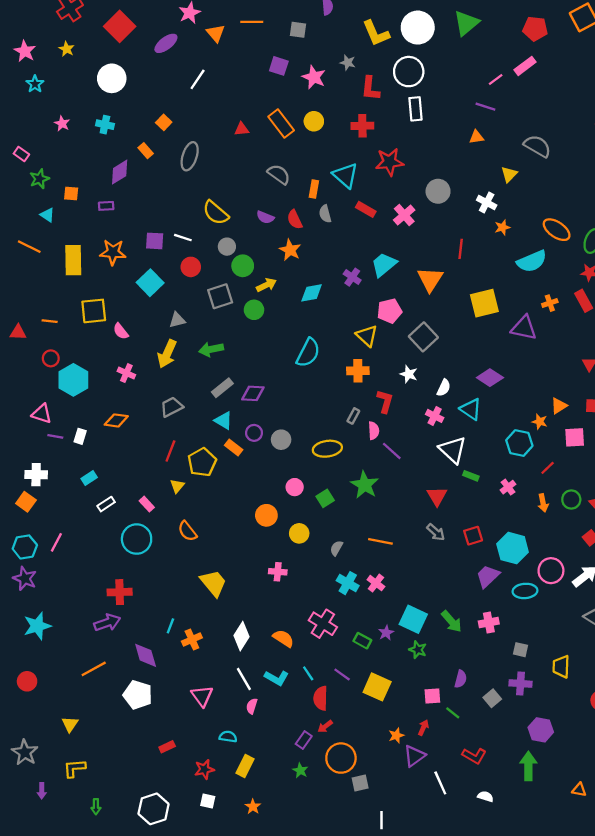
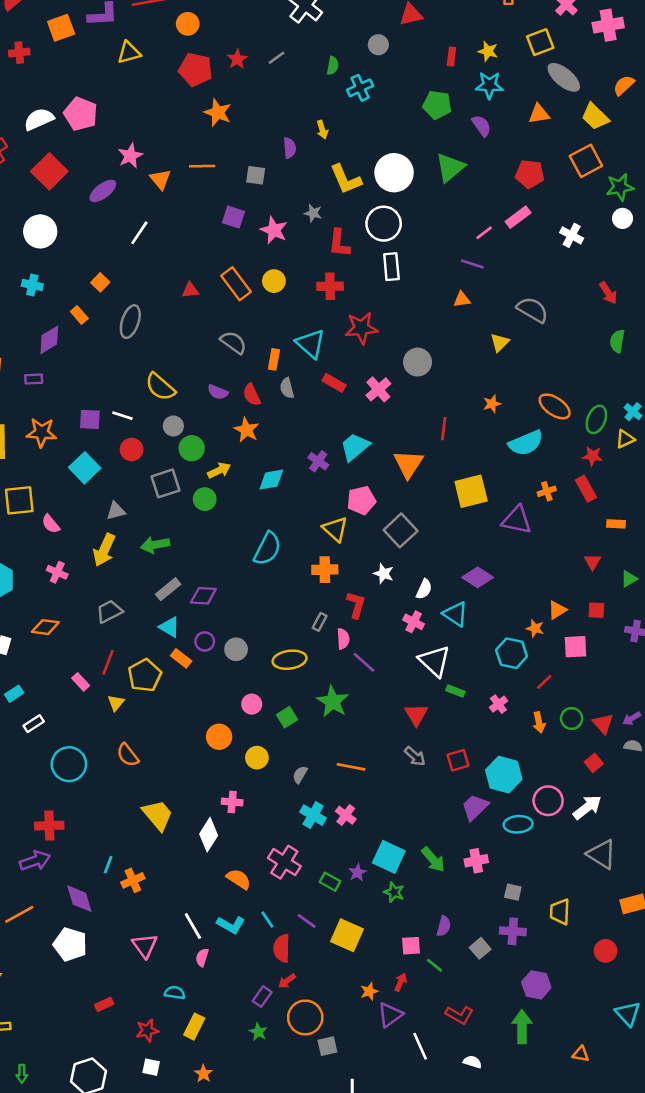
white cross: (487, 203) -> (572, 235), moved
pink rectangle: (147, 504) -> (81, 682), moved
white diamond: (242, 636) -> (209, 835), moved

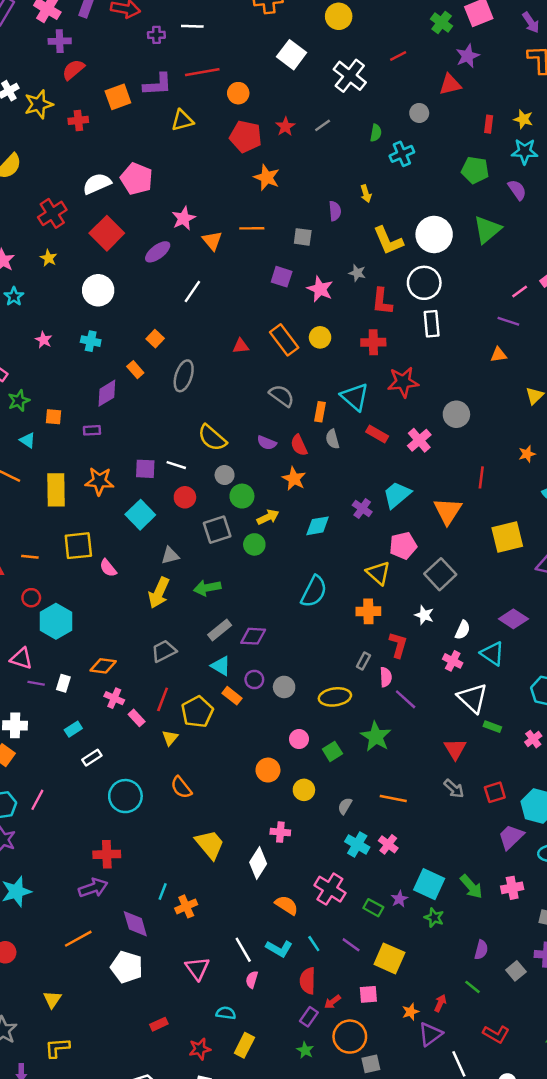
pink cross: (57, 572) -> (114, 698), moved
pink square: (411, 946) -> (368, 994), moved
red semicircle: (282, 948) -> (308, 981), moved

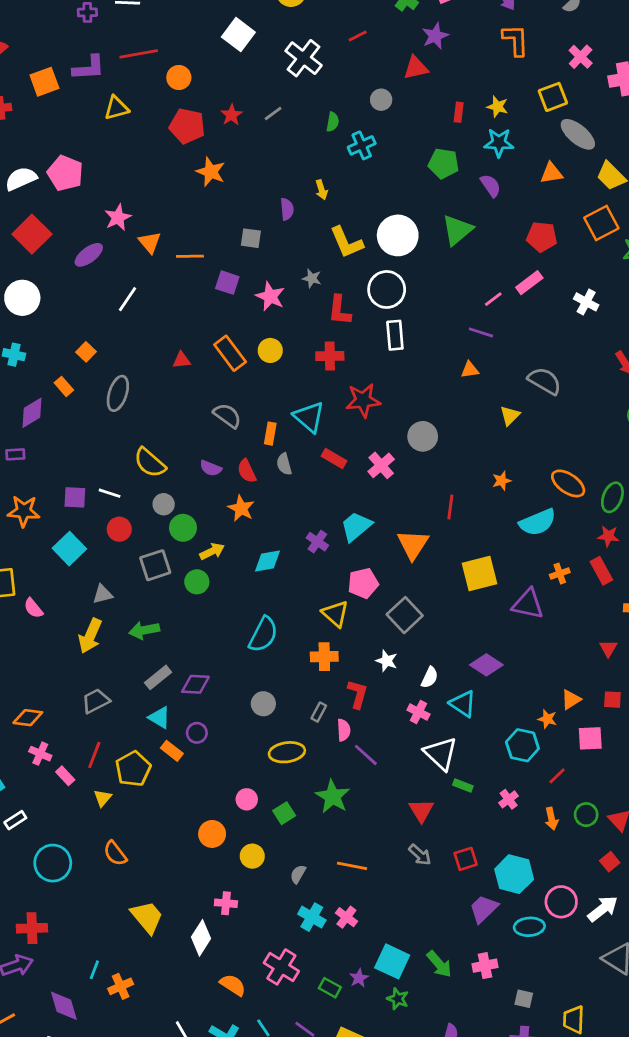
orange line: (252, 228) -> (190, 256), moved
gray circle: (284, 687) -> (263, 704), moved

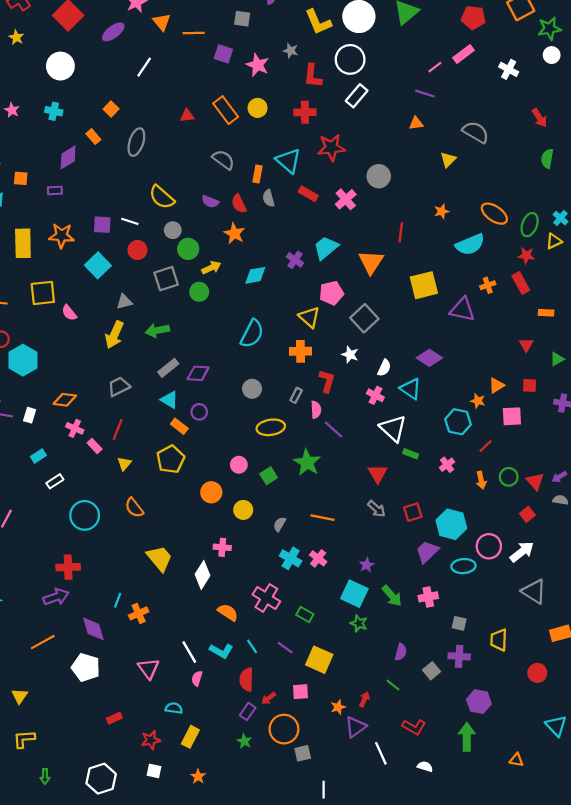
white rectangle: (395, 335) -> (357, 96), turned 45
yellow pentagon: (133, 769) -> (171, 459), moved
purple star: (359, 978) -> (367, 565), moved

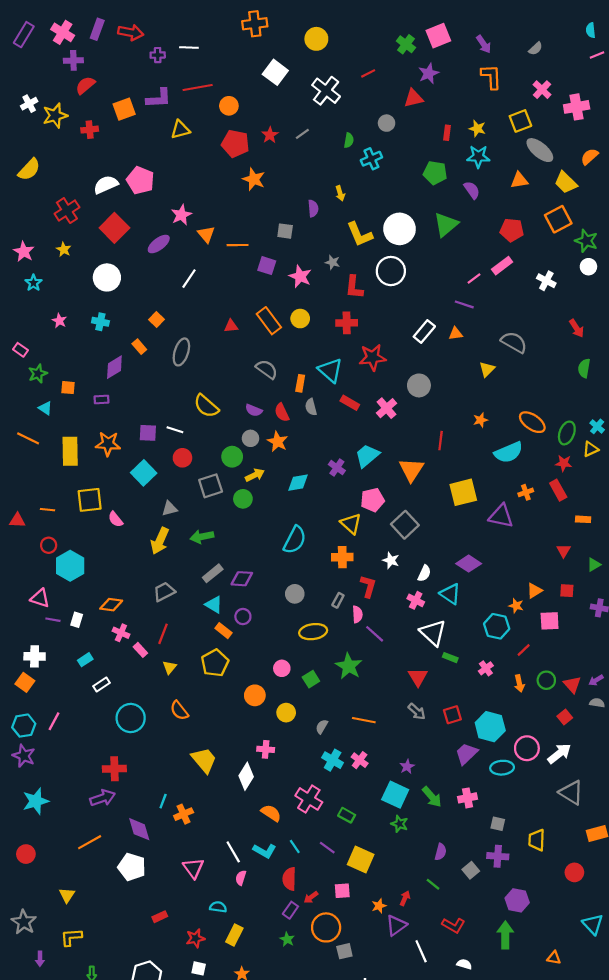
green star: (549, 29) -> (586, 241), turned 30
white rectangle: (357, 96) -> (424, 331), moved
gray circle: (173, 230) -> (250, 438), moved

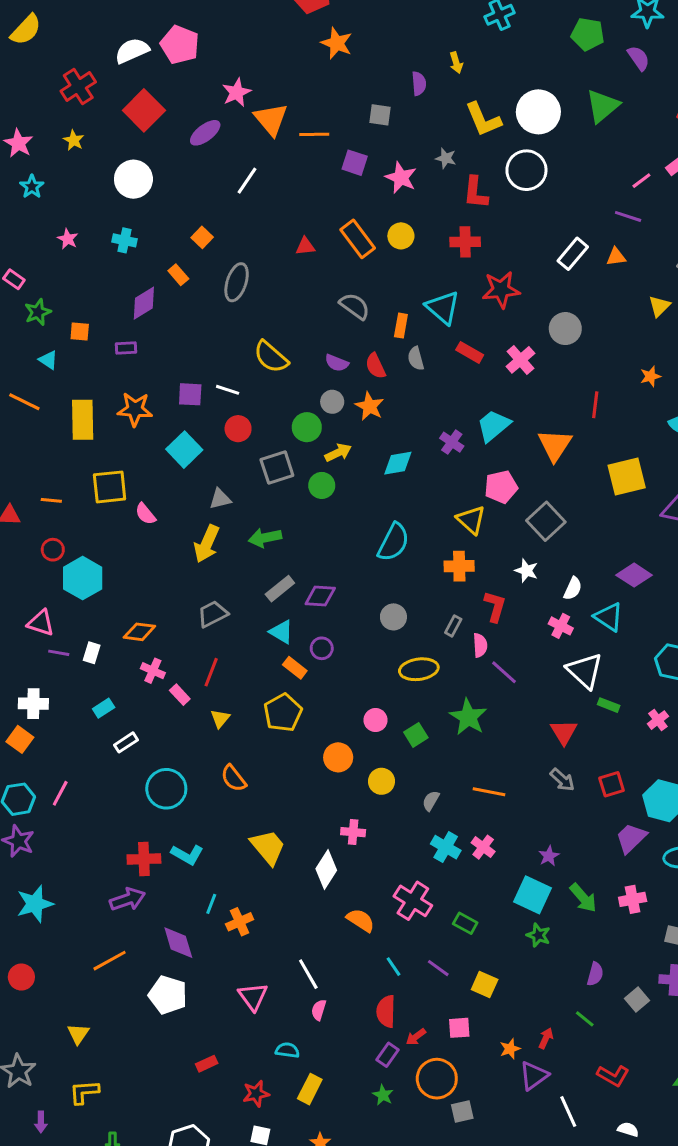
orange triangle: (206, 234) -> (271, 119), size x1.4
cyan L-shape: (265, 851) -> (187, 855), moved
yellow square: (361, 859) -> (485, 985), size x0.7

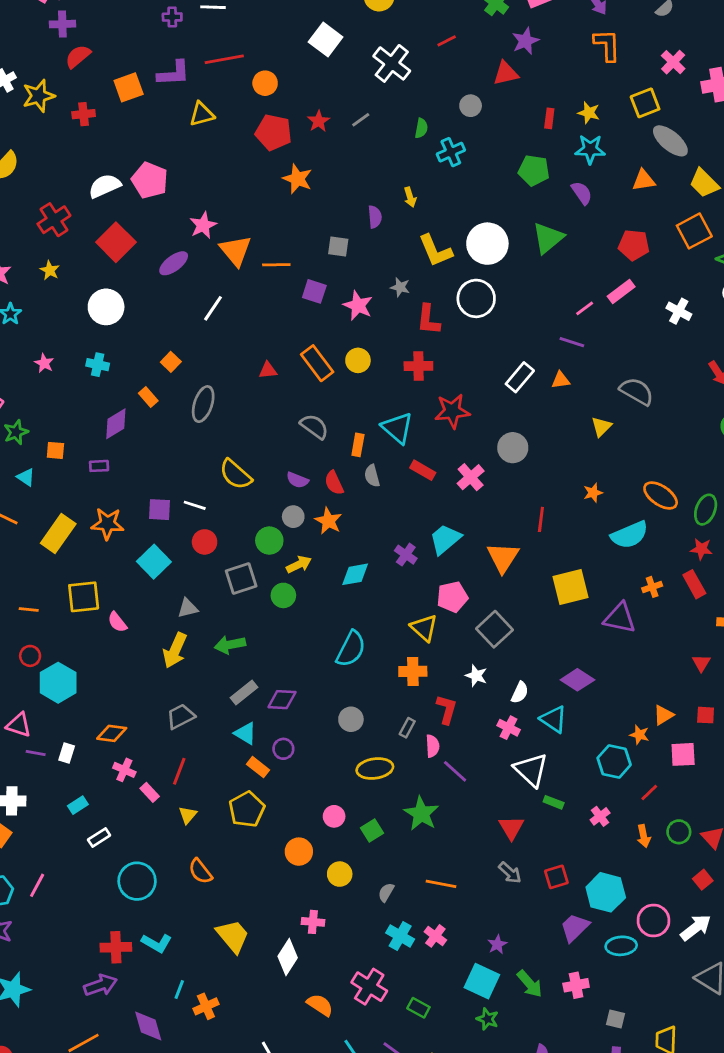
yellow rectangle: (83, 420) -> (58, 533), turned 36

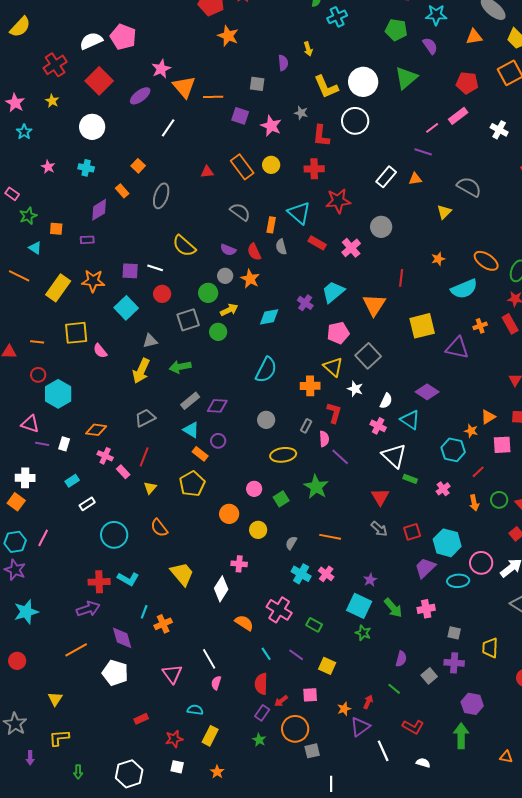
yellow triangle: (424, 628) -> (333, 367), moved

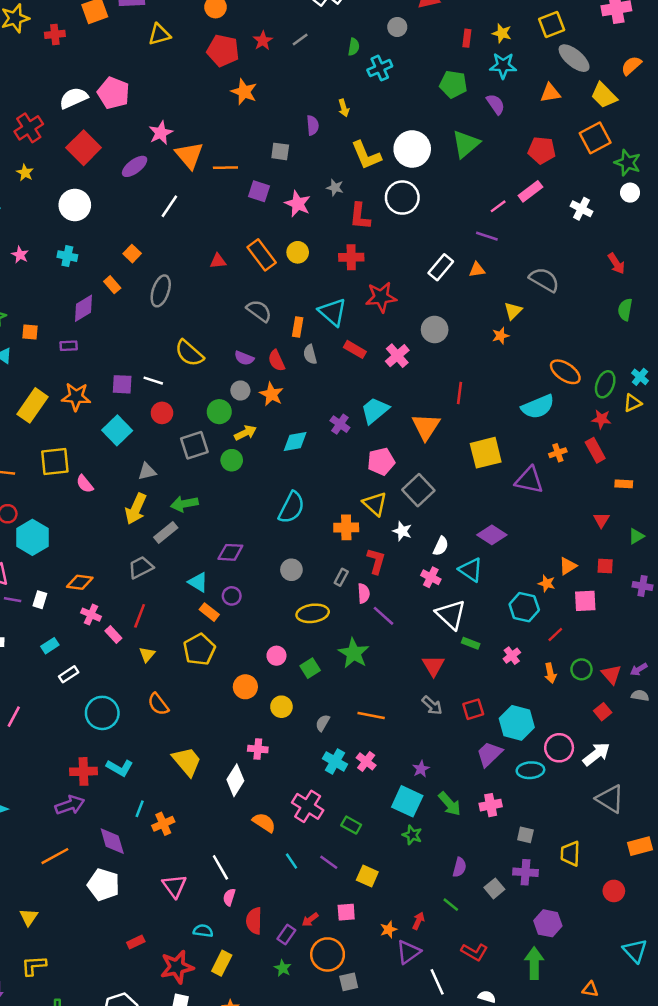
orange star: (438, 259) -> (501, 336), moved
gray rectangle: (190, 401) -> (166, 532), moved
red semicircle: (261, 684) -> (254, 921), moved
red star: (174, 739) -> (177, 967), size x1.5

